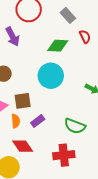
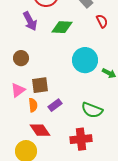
green diamond: (58, 46) -> (62, 27), moved
cyan circle: (51, 76) -> (85, 60), moved

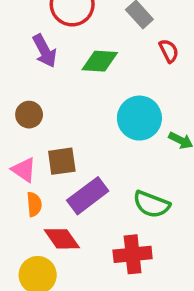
pink triangle: (18, 90) -> (24, 170), turned -49
orange semicircle: (33, 105) -> (34, 204), moved
purple rectangle: (55, 105) -> (88, 196), size x1.6

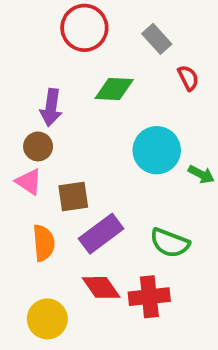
purple arrow: (45, 51) -> (51, 108), moved, turned 36
pink triangle: (24, 170) -> (29, 182), moved
orange semicircle: (34, 204) -> (44, 243), size x1.4
red diamond: (62, 239) -> (101, 287), moved

